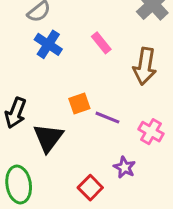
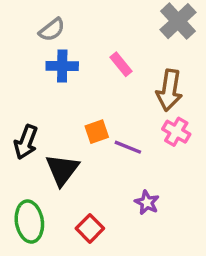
blue cross: (48, 44) -> (62, 66), turned -32
pink cross: (151, 132) -> (176, 132), moved
red square: (90, 188) -> (90, 228), moved

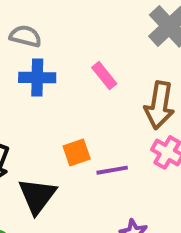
gray semicircle: (52, 30) -> (25, 36), turned -128
purple line: (128, 147) -> (112, 170), turned -32

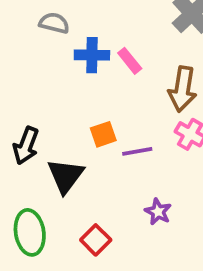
blue cross: (37, 78) -> (92, 55), moved

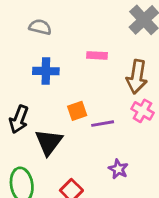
blue cross: (92, 55) -> (46, 71), moved
pink rectangle: (130, 61) -> (97, 55), turned -48

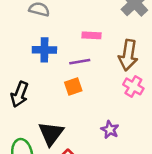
purple line: (103, 124) -> (80, 62), moved
black triangle: (49, 142) -> (51, 134), moved
purple star: (118, 169) -> (110, 130), moved

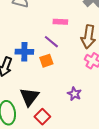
blue cross: (44, 50) -> (24, 52), moved
purple line: (80, 62) -> (51, 42), turned 49

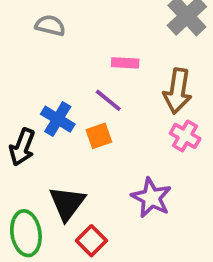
blue cross: (24, 52) -> (58, 119), turned 30
purple star: (74, 94) -> (151, 198), size x1.5

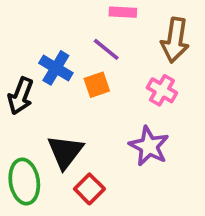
pink cross: (185, 136) -> (162, 90), moved

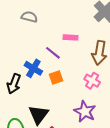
purple line: (106, 49) -> (53, 53), moved

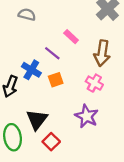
pink rectangle: (70, 37) -> (71, 37), turned 40

